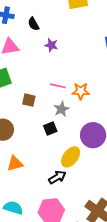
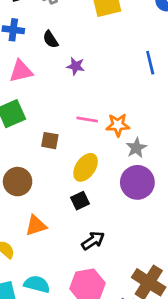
gray star: (61, 109) -> (136, 148), moved
black square: (50, 129) -> (80, 201), moved
yellow ellipse: (71, 157) -> (86, 167), moved

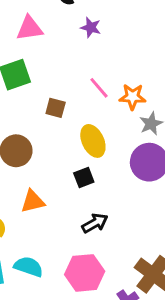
pink line: (87, 119) -> (99, 88), turned 36
yellow ellipse: (86, 167) -> (93, 141), turned -64

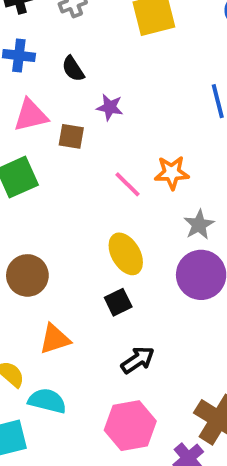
orange star: (133, 97) -> (172, 173), moved
brown square: (56, 108) -> (71, 136), moved
cyan semicircle: (29, 267) -> (47, 401), moved

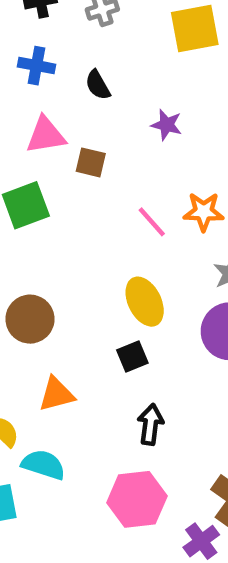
purple star: (110, 107) -> (167, 125), moved
black arrow: (138, 360) -> (150, 424), turned -52

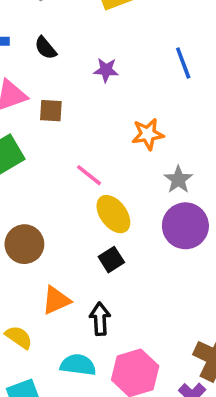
pink line: (152, 222) -> (89, 175), moved
black arrow: (150, 424) -> (100, 319), moved
cyan semicircle: (43, 465) -> (78, 365), moved

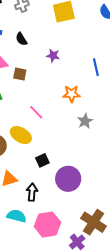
blue line: (183, 63) -> (96, 67), moved
yellow ellipse: (113, 214) -> (21, 135), moved, turned -30
purple circle: (185, 226) -> (68, 179), moved

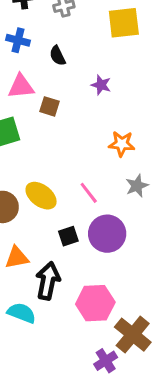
pink line: (36, 112) -> (89, 193), moved
purple circle: (68, 179) -> (107, 234), moved
black arrow: (32, 192) -> (48, 281), size x1.4
pink hexagon: (47, 224) -> (95, 303), moved

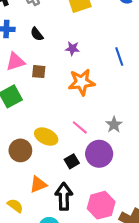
orange star: (122, 144) -> (82, 82), moved, size x1.4
gray star: (137, 186) -> (114, 125), moved

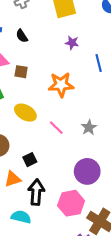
purple star: (72, 48) -> (72, 43), moved
yellow ellipse: (46, 137) -> (25, 113), moved
purple circle: (99, 154) -> (87, 171), moved
black square: (72, 161) -> (30, 160), moved

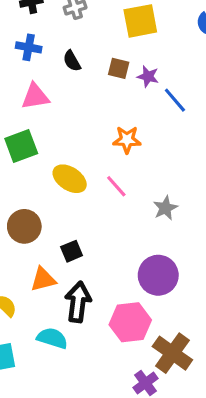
blue line: (99, 63) -> (175, 100), moved, turned -30
brown square: (21, 72) -> (119, 68), moved
orange star: (61, 85) -> (127, 140), size x0.7
pink line: (56, 128) -> (116, 186), moved

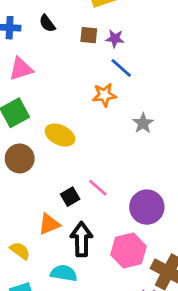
black semicircle: (72, 61) -> (47, 23), moved
blue line: (175, 100) -> (121, 68), moved
pink line: (116, 186) -> (98, 188), moved
gray star: (165, 208) -> (143, 123), moved
brown circle: (24, 226) -> (20, 158), moved

